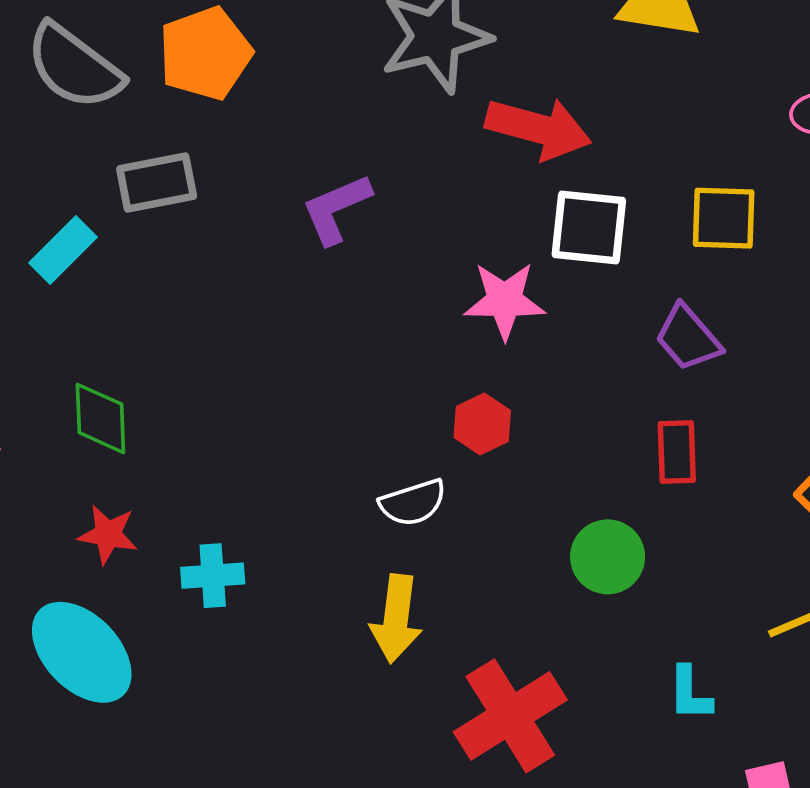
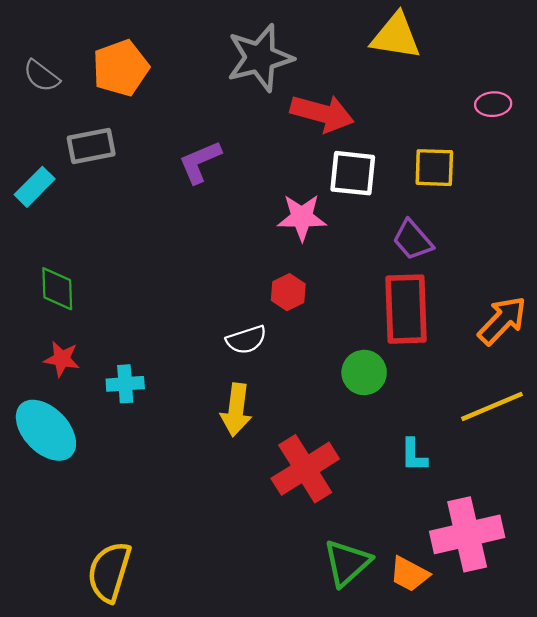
gray semicircle: (74, 67) -> (41, 76), size x0.6
red rectangle: (677, 452) -> (406, 309), size x1.8

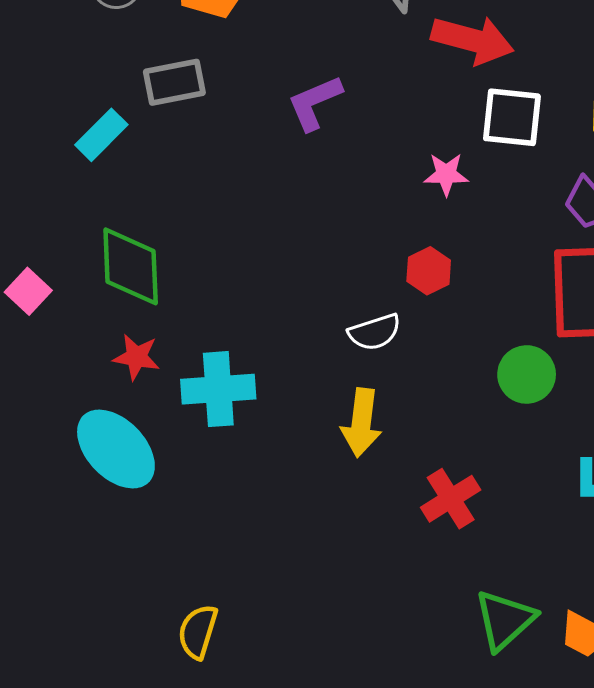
pink star: (302, 217) -> (446, 174), size x0.7
green diamond: (57, 289) -> (131, 266), size x1.4
cyan cross: (125, 384) -> (218, 389), size x1.5
red cross: (305, 469) -> (451, 499), size x0.7
yellow semicircle: (109, 572) -> (198, 632), size x0.7

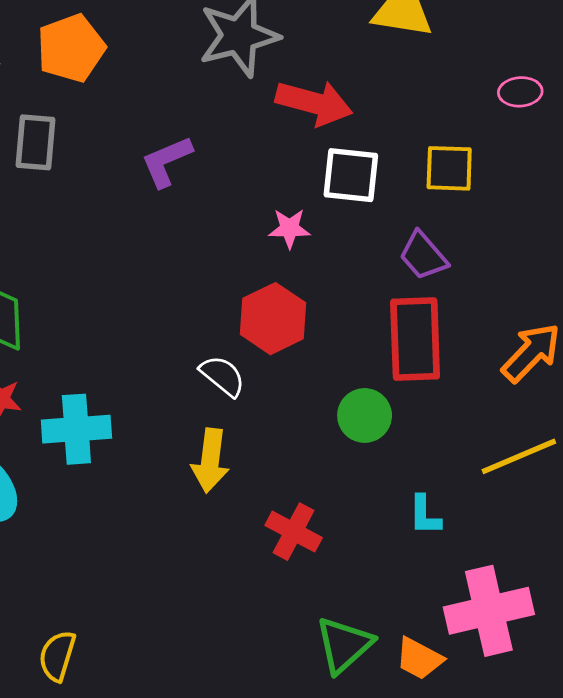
gray rectangle: (174, 82) -> (35, 142), turned -74
red hexagon: (429, 271) -> (273, 319), size x1.6
white semicircle: (375, 332) -> (223, 376), turned -123
red cross: (451, 499) -> (294, 532), turned -30

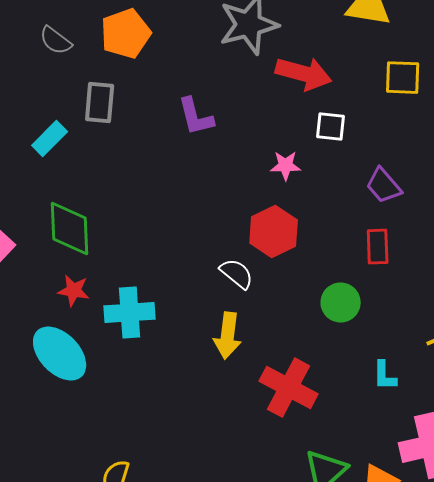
purple L-shape: (167, 161) -> (196, 117), turned -81
yellow square: (449, 168) -> (403, 78), moved
white square: (351, 175) -> (331, 127), size x0.7
red rectangle: (415, 339) -> (378, 247), size x0.6
red cross: (294, 532) -> (289, 388), size x1.4

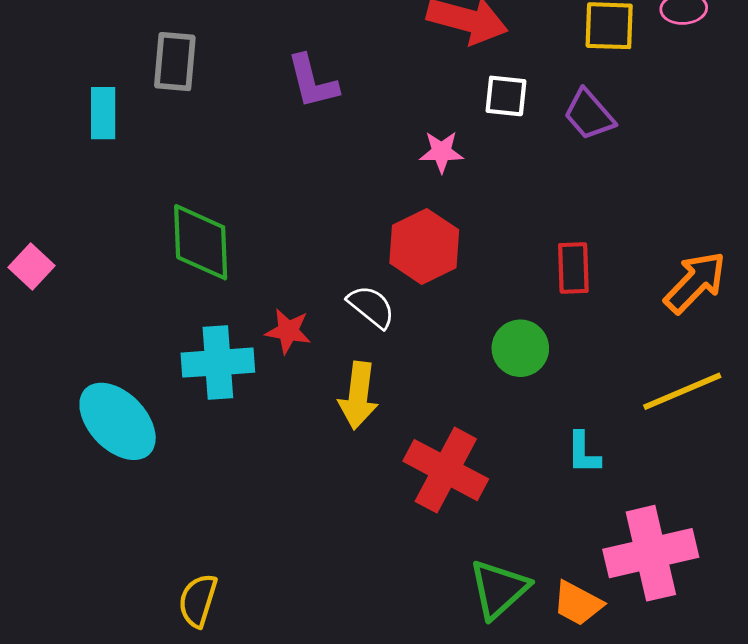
cyan rectangle: (50, 139) -> (103, 113), turned -45
purple trapezoid: (384, 186) -> (589, 115), moved
green diamond: (70, 229) -> (201, 242), moved
red star: (74, 291) -> (288, 331), moved

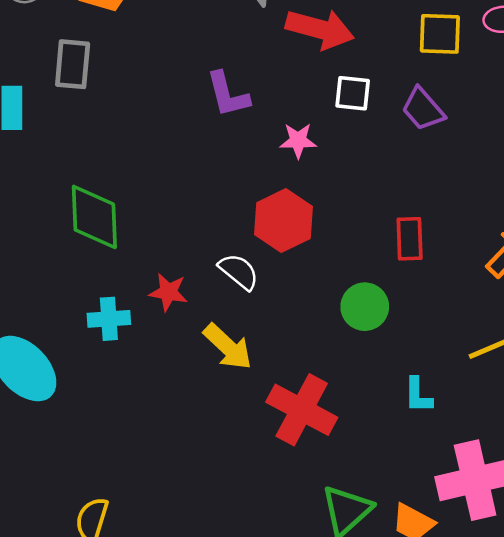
purple L-shape: (312, 82) -> (228, 94), moved
cyan cross: (218, 363) -> (109, 319), size x0.7
yellow arrow: (358, 396) -> (228, 347), turned -54

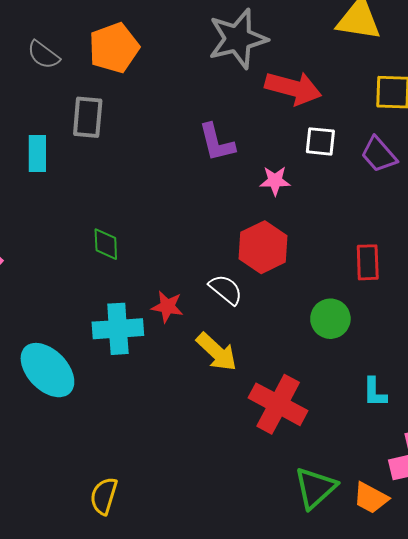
green diamond: (94, 217) -> (106, 244), size x0.6
cyan cross: (109, 319) -> (118, 329), size x1.4

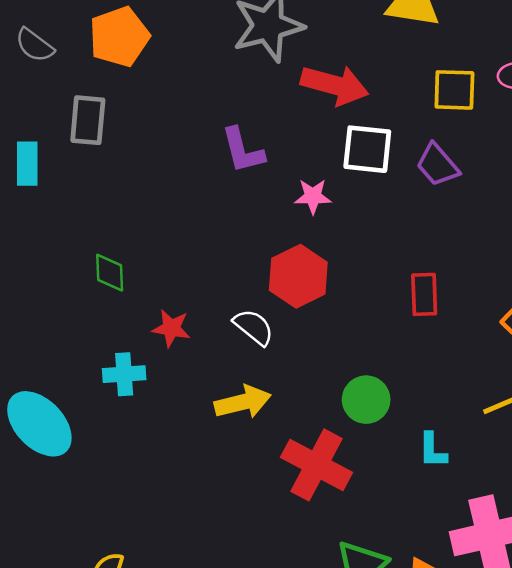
white square: (320, 141) -> (367, 149), size x1.4
red star: (167, 307) -> (171, 328), moved
green circle: (330, 319) -> (366, 400), moved
cyan cross: (118, 329) -> (124, 374), size x0.7
yellow arrow: (217, 352) -> (243, 402), turned -57

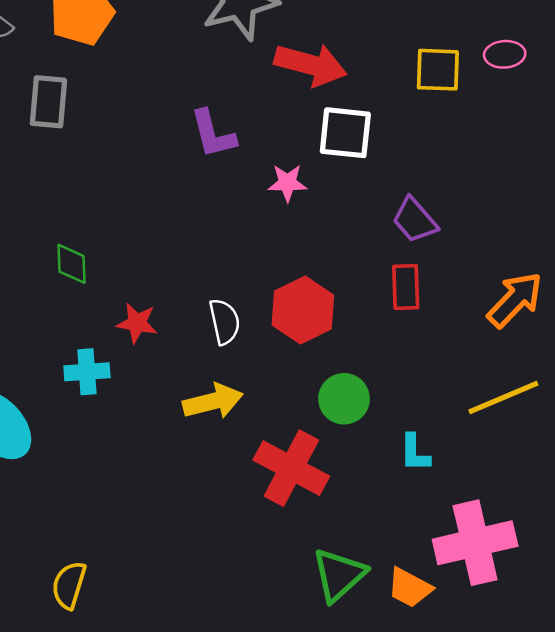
purple trapezoid: (437, 165) -> (415, 220), moved
red hexagon: (298, 276) -> (303, 310), moved
white semicircle: (254, 327) -> (224, 322), turned 39

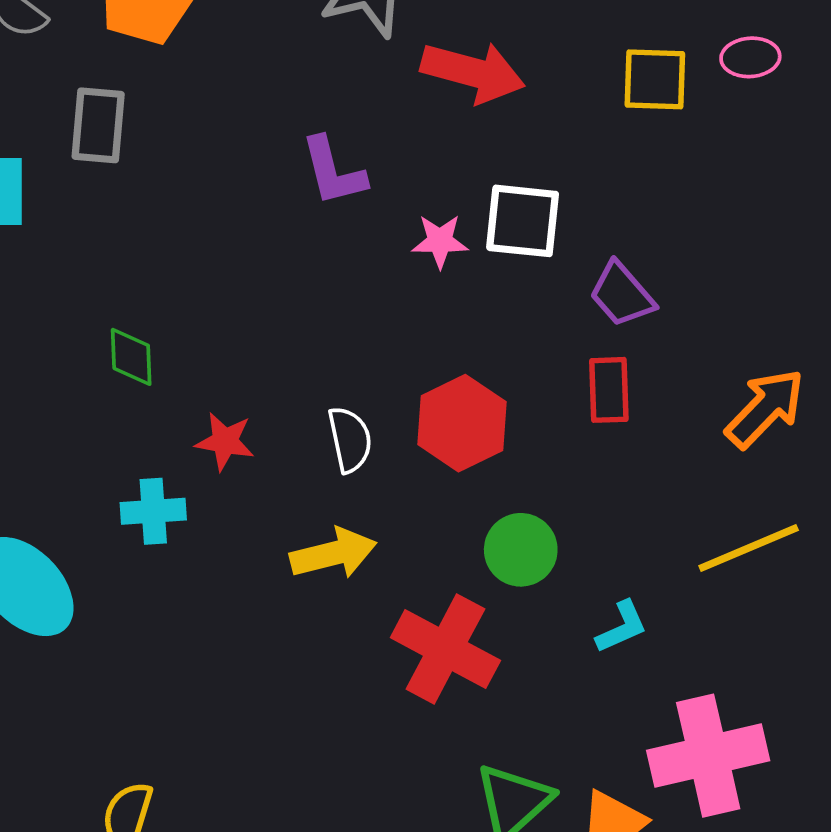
white square: (345, 133) -> (523, 221), moved
cyan L-shape: (415, 453) -> (622, 627), turned -114

